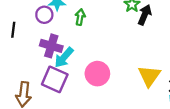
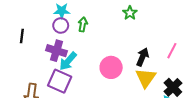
purple circle: (44, 15) -> (61, 25), moved
black arrow: (145, 15) -> (142, 57), moved
pink circle: (97, 74) -> (111, 67), moved

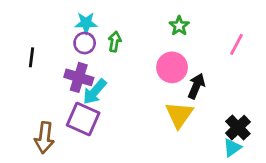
pink line: (172, 51) -> (237, 44), moved
pink circle: (111, 67) -> (172, 67), moved
yellow triangle: (146, 78) -> (179, 115), moved

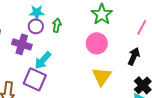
green star: (179, 26) -> (102, 14), size x1.5
purple cross: (79, 77) -> (22, 44), moved
black arrow: (196, 86) -> (134, 56), moved

